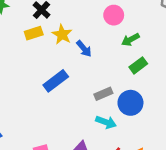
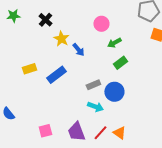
yellow rectangle: (34, 33) -> (29, 69), moved

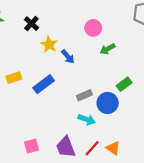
green rectangle: (120, 63) -> (124, 84), moved

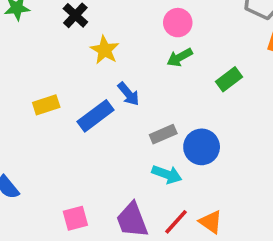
green arrow: (108, 49) -> (180, 57), moved
blue arrow: (68, 57) -> (128, 94), moved
green rectangle: (124, 84) -> (229, 79), moved

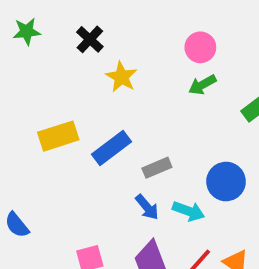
blue arrow: (128, 94) -> (147, 207), moved
yellow rectangle: (46, 105) -> (58, 136), size x1.4
gray rectangle: (163, 134) -> (157, 168), moved

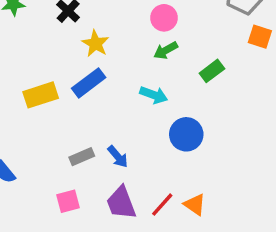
blue rectangle: (112, 148) -> (89, 83), moved
gray rectangle: (157, 168) -> (82, 157), moved
cyan arrow: (189, 211) -> (154, 95), moved

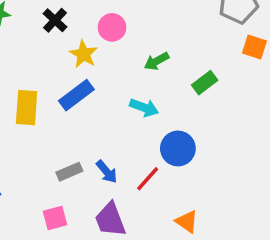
pink circle: (164, 18) -> (112, 27), moved
yellow rectangle: (41, 95) -> (27, 108), turned -68
red line: (162, 205) -> (148, 179), moved

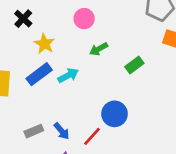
pink circle: (112, 27) -> (84, 19), moved
cyan arrow: (144, 108) -> (68, 75), moved, turned -48

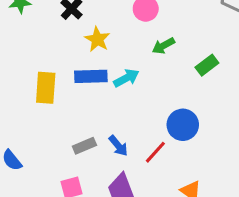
blue rectangle: (39, 74) -> (91, 76), turned 35

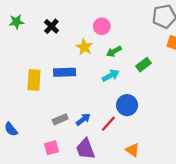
yellow star: (97, 39) -> (84, 47), moved
cyan arrow: (126, 78) -> (111, 76), moved
blue arrow: (118, 146) -> (83, 119), turned -88

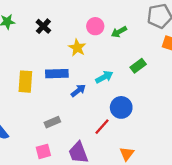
green arrow: (114, 51) -> (119, 32), moved
blue arrow: (83, 119) -> (78, 91), moved
orange triangle: (132, 150) -> (127, 154), turned 32

